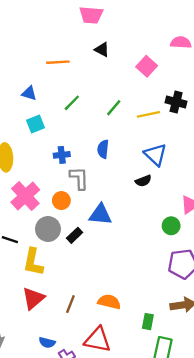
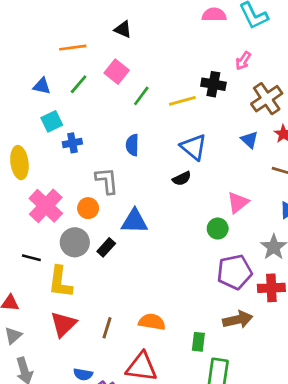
pink square: (147, 66) -> (117, 72), moved
green line: (72, 103) -> (79, 84), moved
blue cross: (62, 155) -> (72, 143), moved

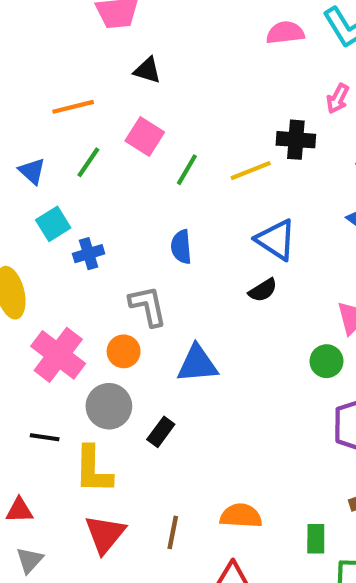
blue triangle: (42, 86) -> (32, 171), turned 36
black rectangle: (106, 247) -> (161, 432), moved

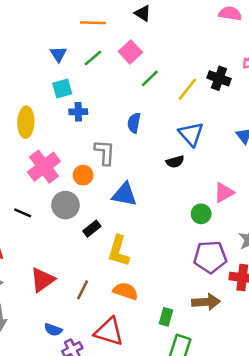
yellow line: (251, 171) -> (187, 89), turned -45
yellow L-shape: (93, 470) -> (119, 251), moved

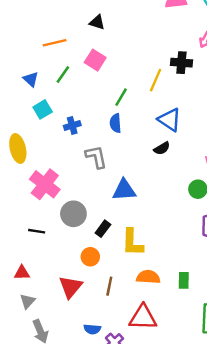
green line: (150, 78) -> (121, 97), moved
blue cross: (78, 112) -> (72, 126), moved
orange circle: (83, 175) -> (90, 257), moved
green rectangle: (166, 317) -> (184, 280), moved

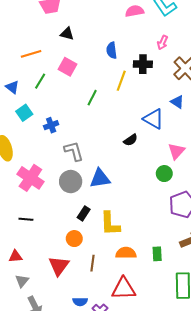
blue triangle: (170, 120) -> (154, 119), moved
blue semicircle: (116, 123) -> (112, 50), moved
gray circle: (73, 214) -> (71, 182), moved

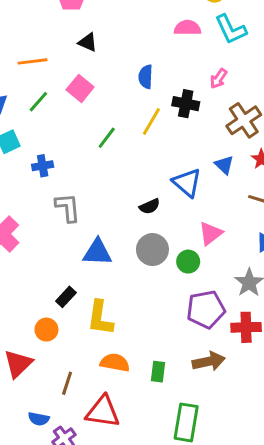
gray circle: (71, 182) -> (152, 250), moved
brown line: (92, 263) -> (67, 383), moved

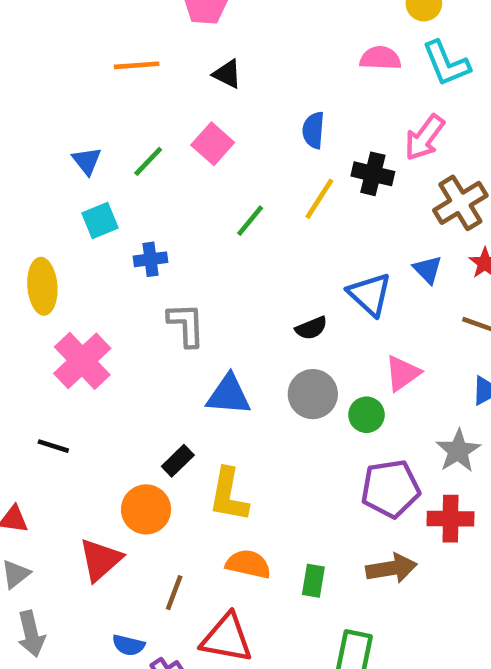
orange line: (32, 61) -> (137, 65), moved
pink arrow: (219, 78) -> (425, 138), size x1.5
orange circle: (46, 330) -> (146, 509), size x1.4

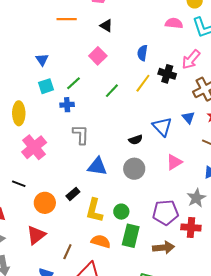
green line: (148, 161) -> (74, 83), moved
green circle: (366, 415) -> (121, 212), moved
orange circle: (146, 509) -> (45, 203), moved
green rectangle: (313, 581) -> (131, 236), moved, size x1.6

